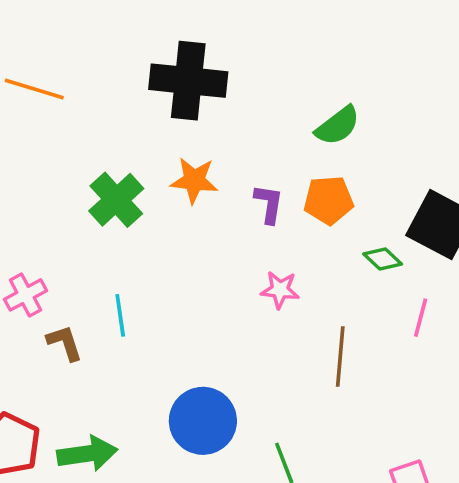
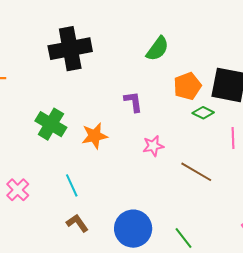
orange star: (194, 180) -> (95, 136), moved
orange pentagon: (329, 200) -> (187, 86), moved
brown L-shape: (65, 343) -> (77, 223), moved
brown line: (340, 356) -> (196, 172), turned -48

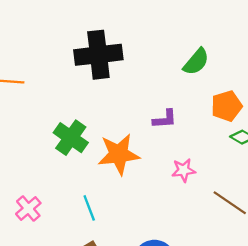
purple L-shape: (133, 102) -> (165, 119), turned 90
orange star: (95, 136) -> (119, 154), size x1.4

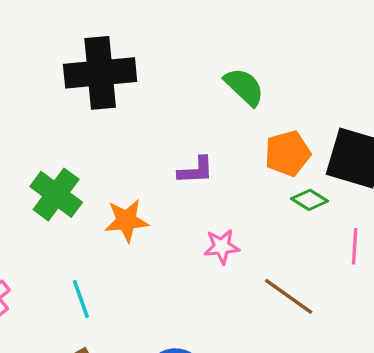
green semicircle: (196, 62) -> (244, 87), turned -88
orange star: (119, 154) -> (126, 221), size x0.7

